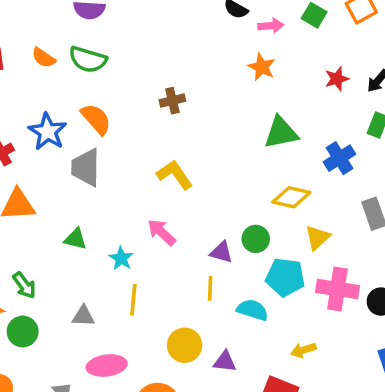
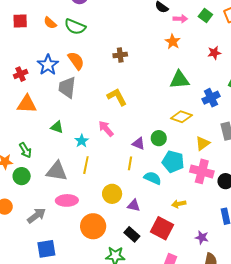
yellow triangle: (317, 238) -> (203, 143), moved
gray triangle: (83, 316) -> (57, 171), size x1.6

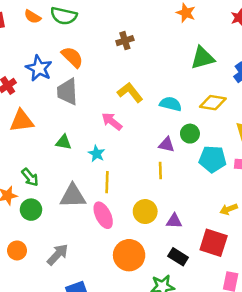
pink arrow: (106, 129) -> (112, 121), moved
cyan semicircle: (153, 178) -> (171, 104), moved
pink ellipse: (67, 200) -> (103, 215), moved, turned 75

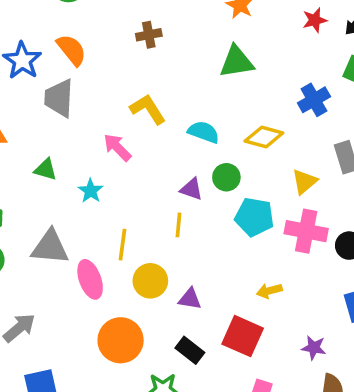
green triangle: (203, 58) -> (237, 62), moved
yellow line: (107, 182) -> (123, 245), moved

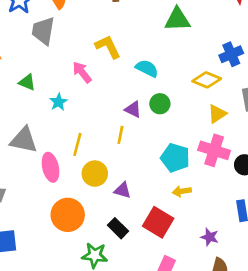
yellow diamond: (264, 137) -> (207, 80), moved
cyan pentagon: (254, 217) -> (175, 158), moved

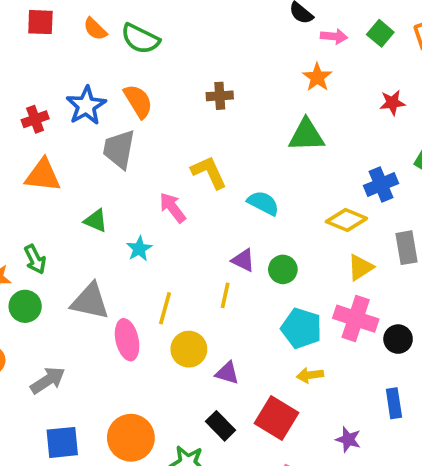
green circle: (160, 104) -> (283, 269), moved
orange circle: (68, 215) -> (131, 438), moved

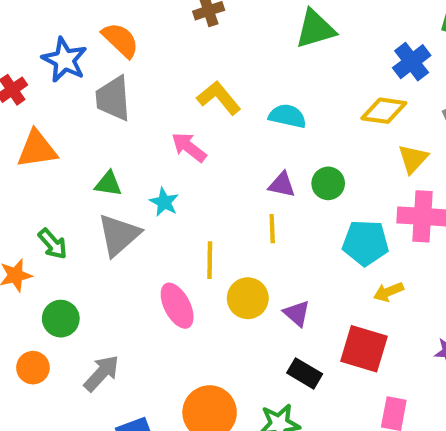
gray triangle: (90, 301) -> (119, 235), moved, turned -39
green circle: (25, 306) -> (61, 319), moved
purple triangle: (227, 373) -> (297, 313), turned 40

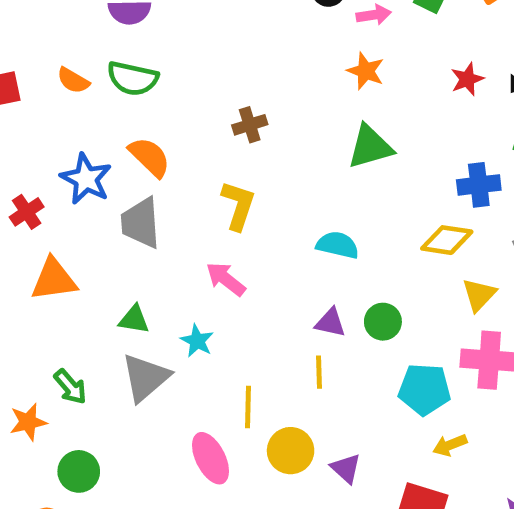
blue cross: (412, 62) -> (479, 185), turned 30
yellow L-shape: (219, 98) -> (238, 205), moved, turned 57

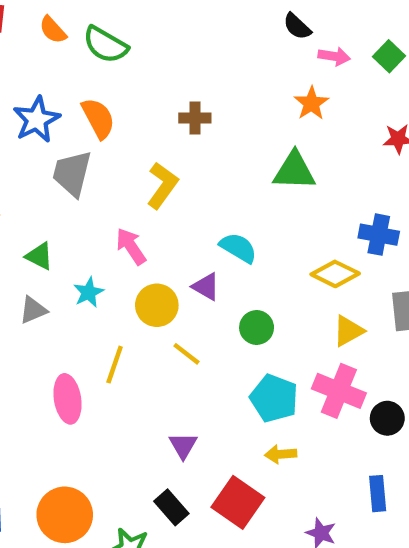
purple triangle: (330, 323) -> (206, 287), moved
yellow line: (319, 372) -> (187, 354), turned -68
gray triangle: (145, 378) -> (33, 310), size x0.6
yellow circle: (291, 451) -> (157, 305), moved

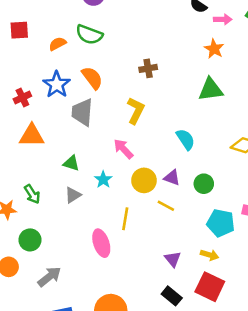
orange semicircle: (53, 30) -> (58, 44), moved, turned 114
cyan semicircle: (238, 248) -> (186, 139), turned 35
purple triangle: (206, 287) -> (172, 178), moved
yellow arrow: (281, 454) -> (210, 255), moved, turned -150

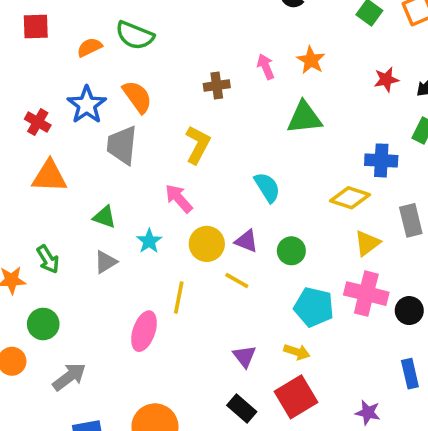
pink arrow: (223, 19) -> (266, 67), moved, turned -114
red cross: (22, 98) -> (38, 122), turned -36
pink ellipse: (101, 243) -> (144, 331), turned 36
red square: (210, 287) -> (296, 397), turned 32

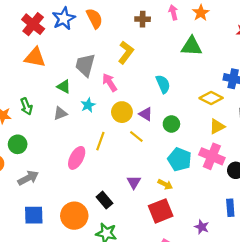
red cross: (38, 122) -> (33, 24), size x1.5
gray trapezoid: (122, 145) -> (85, 65), moved
black rectangle: (242, 409) -> (104, 200), moved

